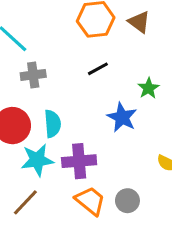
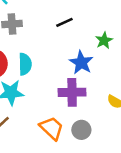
purple cross: (79, 161) -> (72, 92), moved

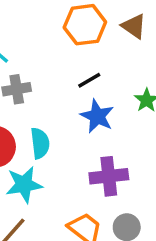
blue star: (81, 63) -> (97, 116), moved

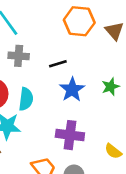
black line: (89, 80) -> (58, 64), moved

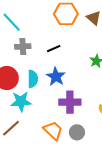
blue star: (72, 90) -> (56, 77), moved

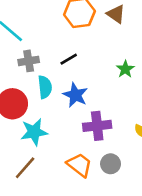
cyan semicircle: (33, 79) -> (45, 87), moved

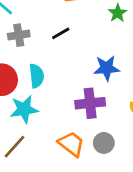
green star: (125, 69) -> (118, 13), moved
cyan semicircle: (45, 87) -> (37, 76), moved
blue star: (75, 95) -> (107, 68), moved, turned -30

